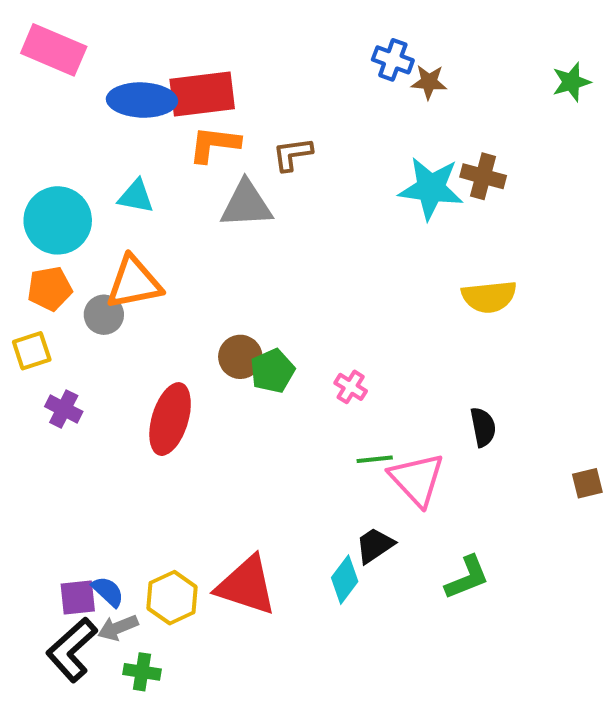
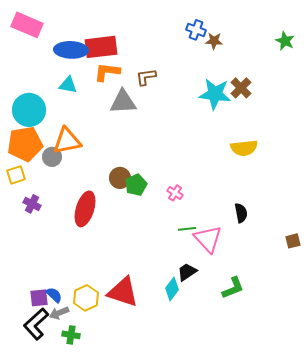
green star: (571, 82) -> (285, 41), turned -30
brown cross: (483, 176) -> (241, 88), turned 30
cyan triangle: (136, 196) -> (68, 85), moved
orange pentagon: (50, 289) -> (25, 144), size x1.6

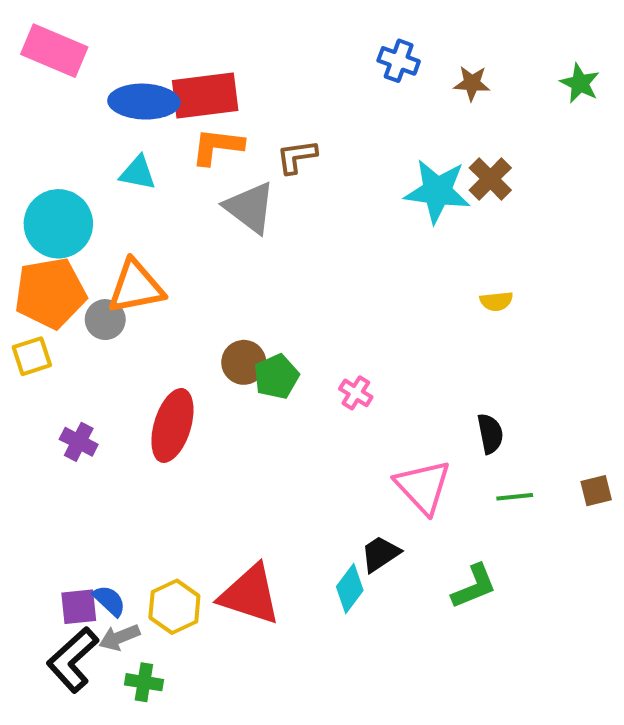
brown star: (214, 41) -> (472, 83), moved
gray triangle: (123, 102) -> (250, 208), turned 40
yellow semicircle: (244, 148) -> (496, 301), size x0.6
purple cross: (32, 204) -> (79, 442), moved
green line: (187, 229) -> (515, 497), moved

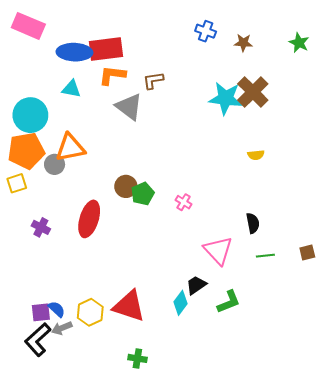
brown cross: (490, 179) -> (253, 92), size x1.4
green L-shape: (474, 586) -> (229, 302), moved
green cross: (144, 682) -> (137, 358), moved

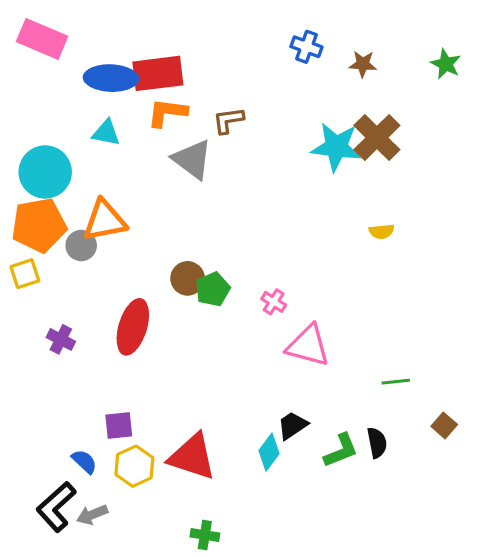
black semicircle: (253, 223) -> (377, 443), moved
pink triangle: (218, 250) -> (308, 346), moved, turned -32
brown square: (307, 253) -> (444, 425), moved, turned -35
purple square: (41, 312) -> (119, 425), moved
gray arrow: (62, 328) -> (92, 515), moved

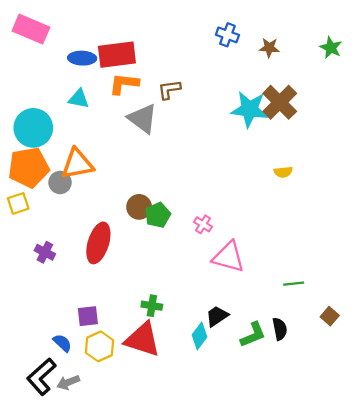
blue ellipse: (111, 78) -> (82, 58), size x0.7
green cross: (205, 535) -> (152, 306), moved

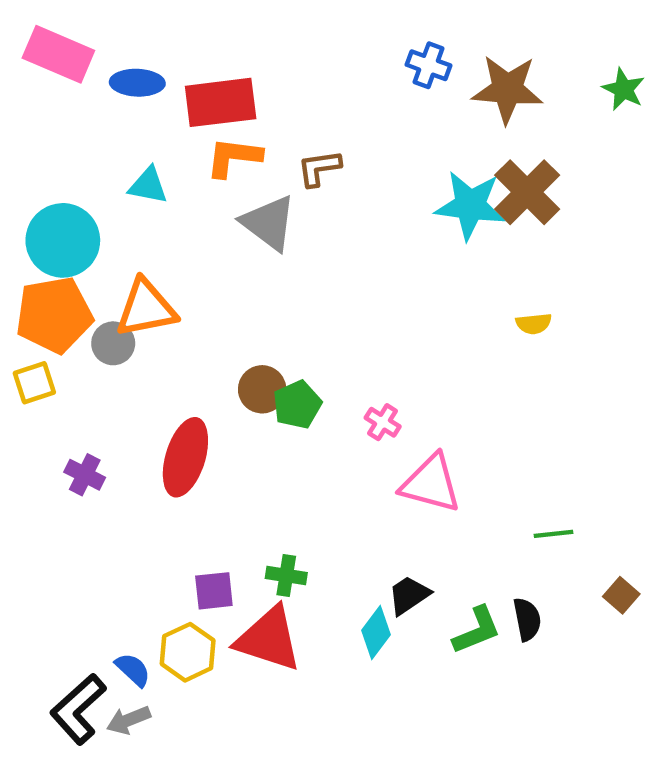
brown star: (269, 48) -> (507, 89), size x1.8
blue ellipse: (82, 58) -> (137, 83), moved
purple square: (88, 316) -> (214, 591), moved
blue semicircle: (62, 343) -> (133, 670), moved

